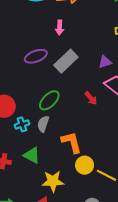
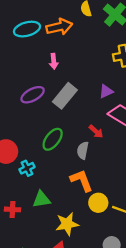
gray semicircle: (43, 124) -> (83, 150), moved
green triangle: (32, 155) -> (41, 199), turned -30

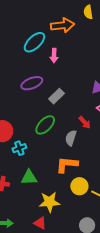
cyan ellipse: (27, 29) -> (34, 42), moved, turned -35
gray rectangle: (65, 96) -> (56, 96), moved, size x0.7
orange L-shape: (82, 180) -> (67, 165), turned -70

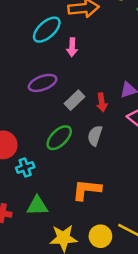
red arrow: (85, 122) -> (102, 102), moved, turned 32
gray semicircle: (71, 138) -> (95, 136), moved
yellow circle: (79, 186) -> (100, 236), moved

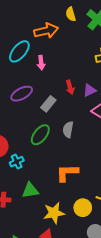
red arrow: (102, 102) -> (70, 87), moved

